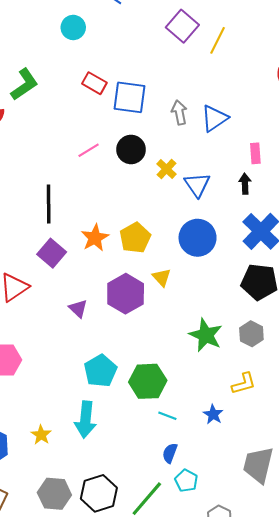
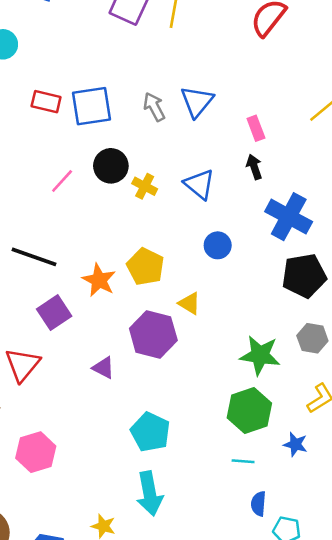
yellow cross: (167, 169) -> (145, 186), moved
black line: (49, 204) -> (34, 257), turned -54
blue circle: (198, 238) -> (218, 245), size x0.6
purple square: (52, 253) -> (54, 313), turned 32
green hexagon: (148, 381) -> (249, 411), moved

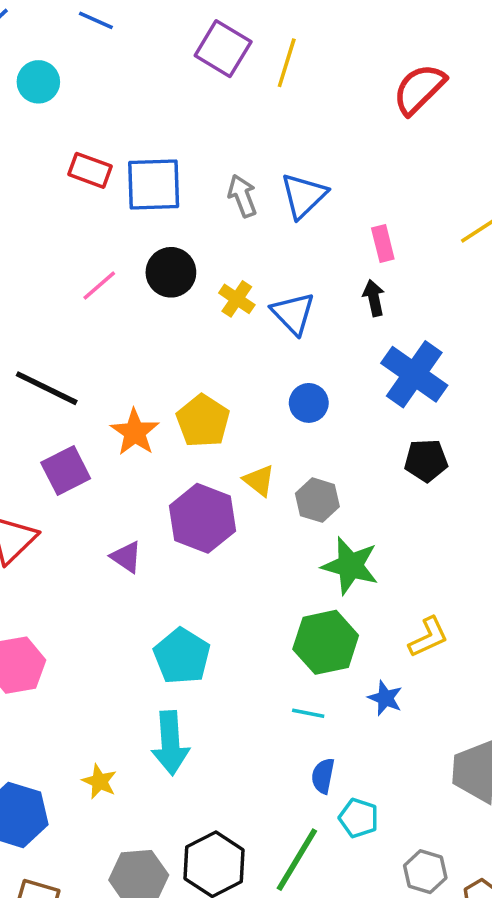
yellow cross: (145, 186) -> (237, 299), moved
black pentagon: (304, 276) -> (426, 460), size x0.7
gray hexagon: (312, 338) -> (317, 500), moved

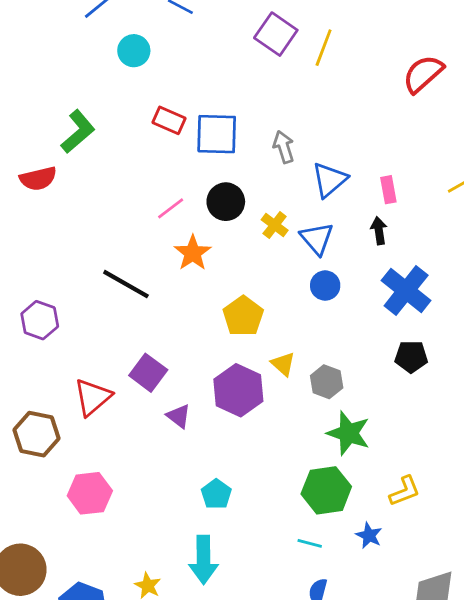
blue triangle: (304, 196) -> (329, 180), moved
blue circle: (309, 403) -> (325, 286), moved
orange star: (135, 432) -> (193, 253), moved
purple square: (66, 471) -> (148, 373), moved, turned -30
cyan pentagon: (182, 656) -> (216, 494), size x0.7

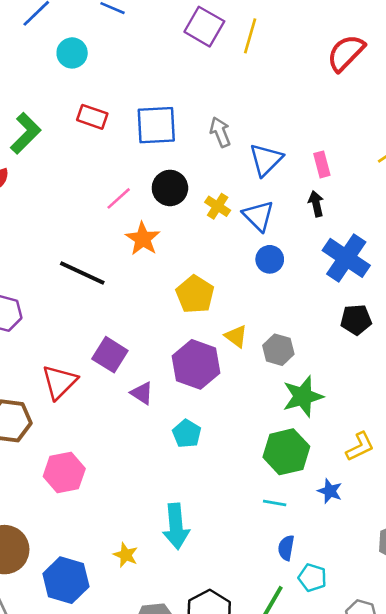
red rectangle: (169, 120) -> (92, 117), moved
green star: (348, 433) -> (303, 396), turned -30
cyan pentagon: (216, 494) -> (187, 434), moved

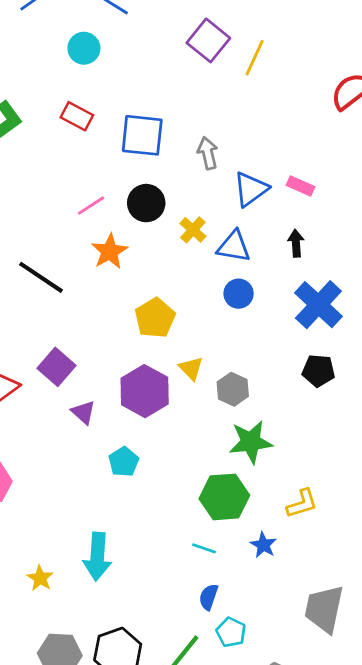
cyan circle: (72, 53) -> (84, 48), moved
pink rectangle: (322, 164) -> (300, 186), moved, turned -60
blue triangle: (258, 216) -> (234, 246), turned -44

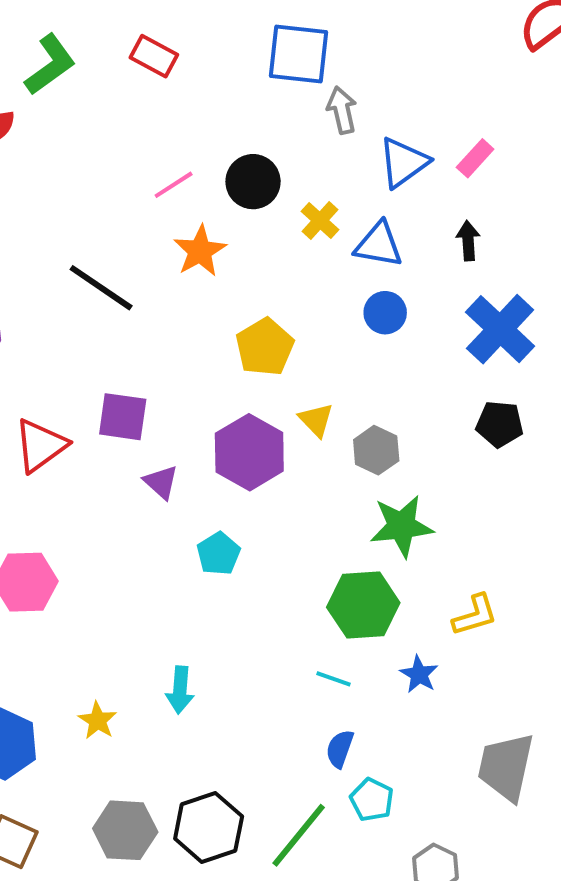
blue square: (142, 135) -> (299, 54), moved
pink rectangle: (300, 186) -> (475, 158), turned -72
purple square: (56, 367) -> (123, 417), turned -33
cyan arrow: (97, 557) -> (180, 690), size x0.7

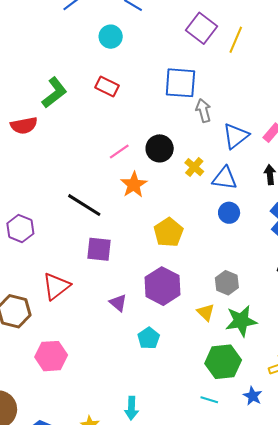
purple square: (123, 417) -> (99, 249), moved
yellow triangle: (316, 420) -> (206, 312), moved

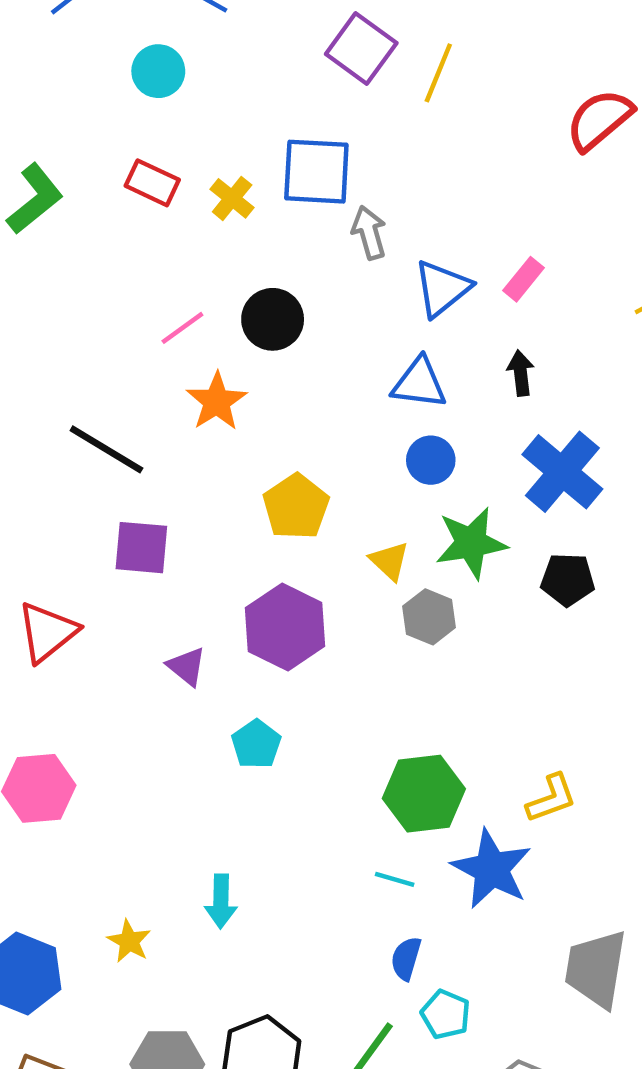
yellow cross: (194, 167) -> (232, 198), moved
yellow triangle: (206, 312) -> (389, 561), moved
green star: (241, 321) -> (471, 543), moved
blue star: (253, 396) -> (492, 869), size x1.8

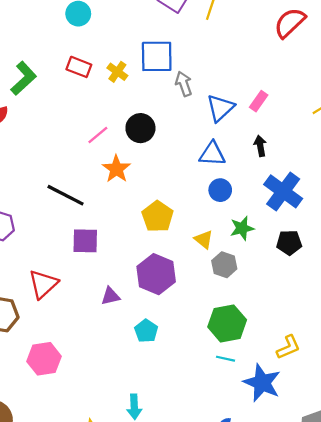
green star: (471, 543) -> (242, 228), size x0.7
purple triangle: (187, 666) -> (111, 296), turned -48
green hexagon: (424, 794) -> (227, 323), moved
cyan line: (395, 879) -> (225, 359), moved

